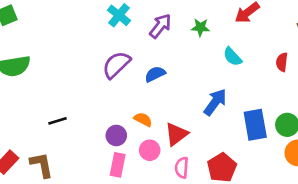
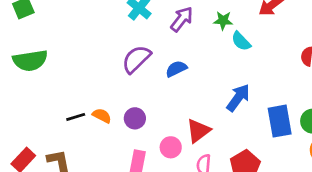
cyan semicircle: (232, 57) -> (241, 41), moved
orange semicircle: (143, 119) -> (102, 116), moved
purple circle: (116, 136) -> (135, 118), moved

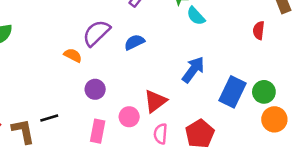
orange semicircle: (102, 116) -> (73, 55), moved
black line: (76, 117) -> (49, 118), moved
blue rectangle: (280, 121) -> (233, 92), turned 36

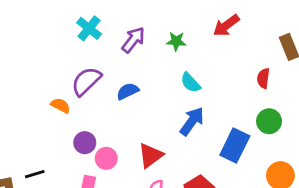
cyan semicircle: (196, 16) -> (190, 83), moved
green circle: (264, 92) -> (269, 121), moved
pink circle: (129, 117) -> (106, 158), moved

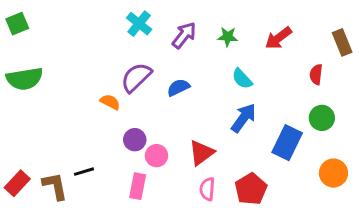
red arrow: (226, 26) -> (278, 38), moved

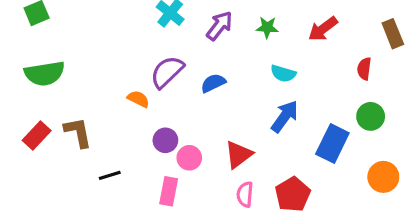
cyan semicircle: (242, 79) -> (283, 73), turned -30
red rectangle: (17, 183) -> (37, 136), moved
brown L-shape: (55, 186) -> (78, 132), moved

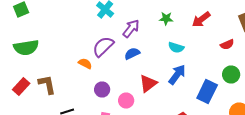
purple arrow: (219, 26) -> (131, 28), moved
red semicircle: (364, 69) -> (227, 44), turned -120
red triangle: (239, 155) -> (148, 84), moved
pink circle: (189, 158) -> (126, 100), moved

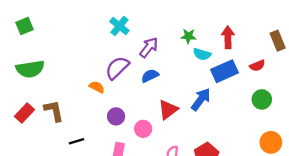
red arrow: (201, 20) -> (228, 37), turned 126
cyan semicircle: (176, 48) -> (202, 54), moved
blue rectangle: (207, 92) -> (225, 71), moved, turned 40

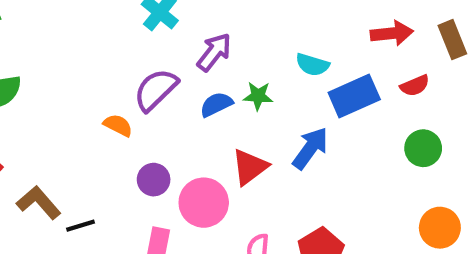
green star: (188, 36) -> (258, 96), moved
red arrow: (228, 37) -> (392, 33), moved, turned 85
brown L-shape: (54, 111) -> (39, 203), moved, turned -30
pink circle: (143, 129) -> (204, 203), size x1.5

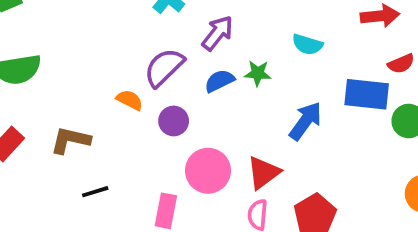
blue rectangle: (354, 96) -> (367, 94), moved, turned 30
red triangle: (250, 167) -> (263, 173), moved
purple circle: (154, 180) -> (174, 121), moved
brown L-shape: (39, 203) -> (70, 140), moved, turned -36

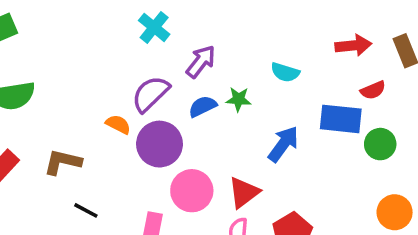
purple circle: (174, 121) -> (159, 144), size x1.6
black line: (95, 192) -> (86, 210), turned 45

